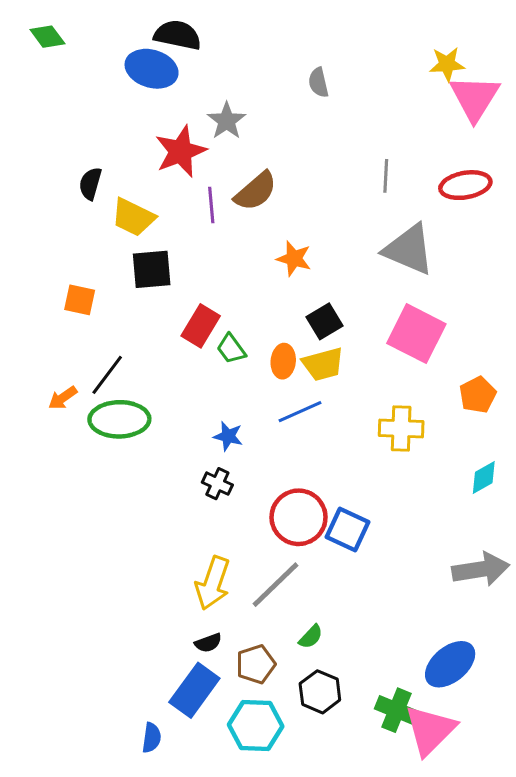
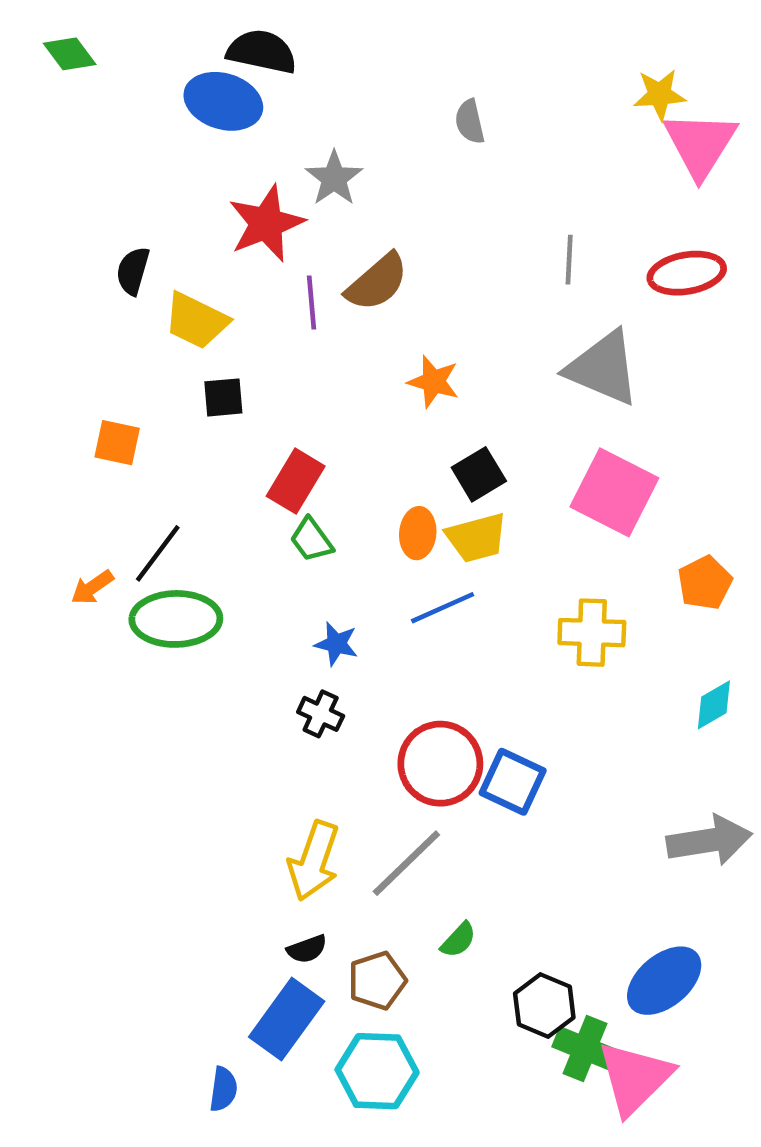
black square: (152, 269) -> (223, 397), size x0.7
green trapezoid: (231, 349) -> (311, 540), moved
black hexagon: (320, 692) -> (544, 1006), moved

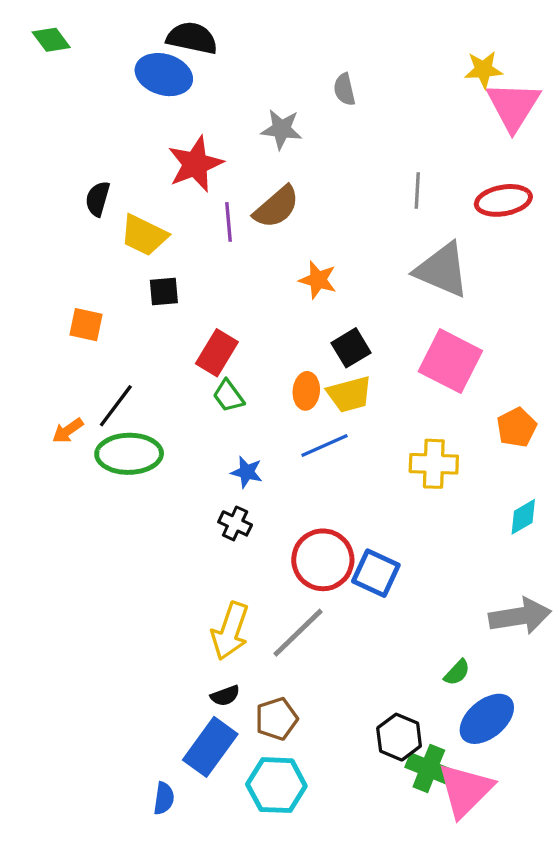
gray star: (334, 178) -> (281, 129), moved, turned -30
green semicircle: (458, 940) -> (457, 672), moved

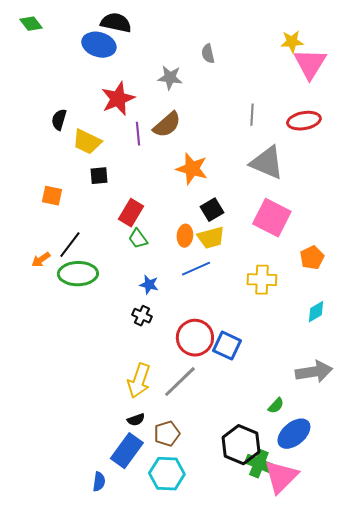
orange star: (318, 280) -> (192, 169), size x1.4
black hexagon: (399, 737) -> (241, 445), size x1.4

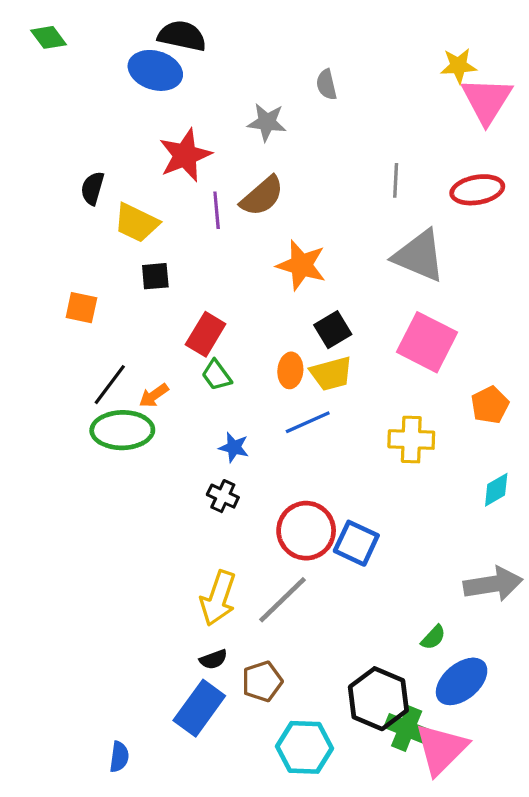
orange arrow: (41, 260) -> (154, 396), moved
cyan hexagon: (167, 474) -> (305, 747), moved
blue semicircle: (99, 482) -> (119, 757), moved

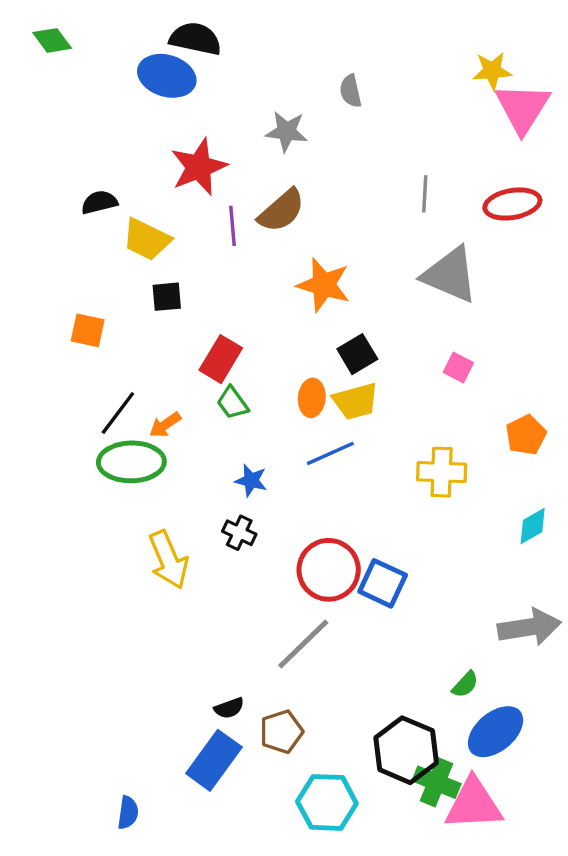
black semicircle: (92, 188) -> (99, 202), turned 60
pink square: (427, 342) -> (458, 368), size x0.5
yellow arrow: (218, 598) -> (168, 560), moved, turned -42
pink triangle: (441, 749) -> (474, 804), turned 42

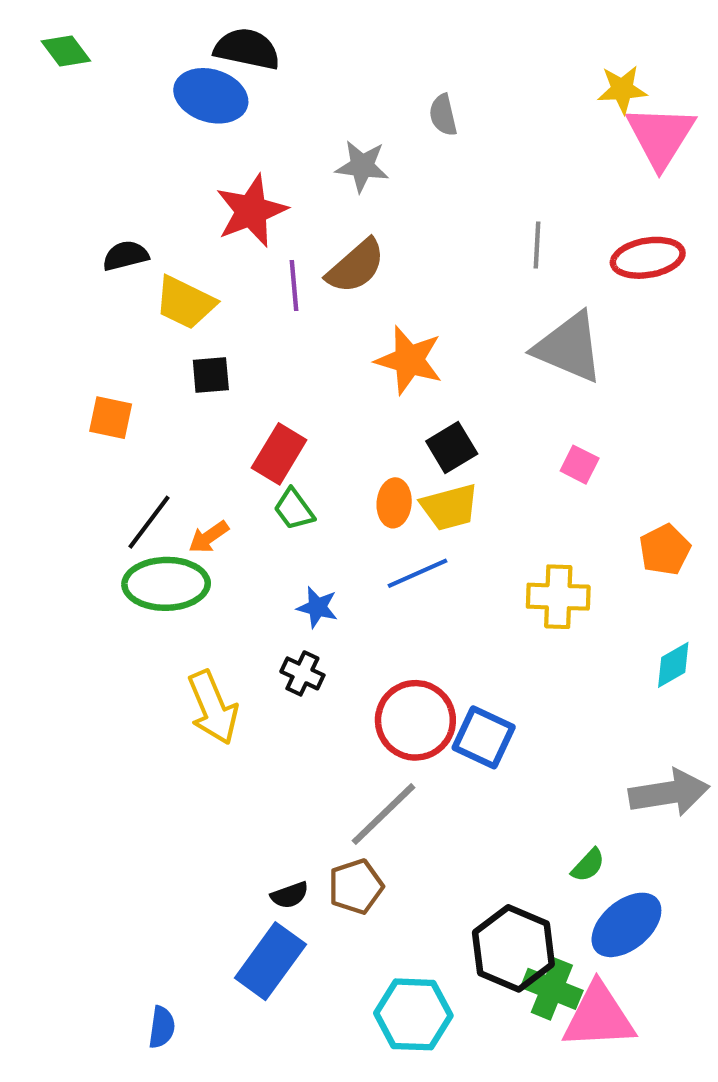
brown pentagon: (281, 732) -> (356, 887), moved

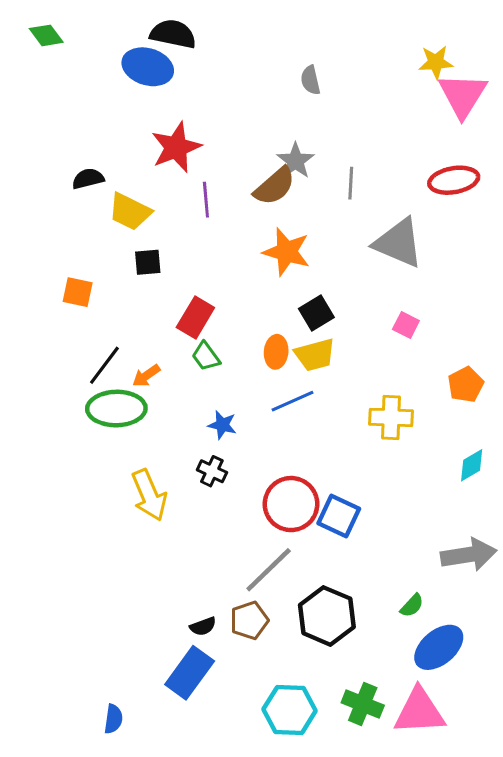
gray star: (362, 166) -> (295, 161), moved, turned 30
gray line: (537, 245) -> (351, 183), moved
brown semicircle: (356, 266) -> (275, 186), moved
black hexagon: (513, 948) -> (327, 616), moved
green cross: (552, 989) -> (363, 704), moved

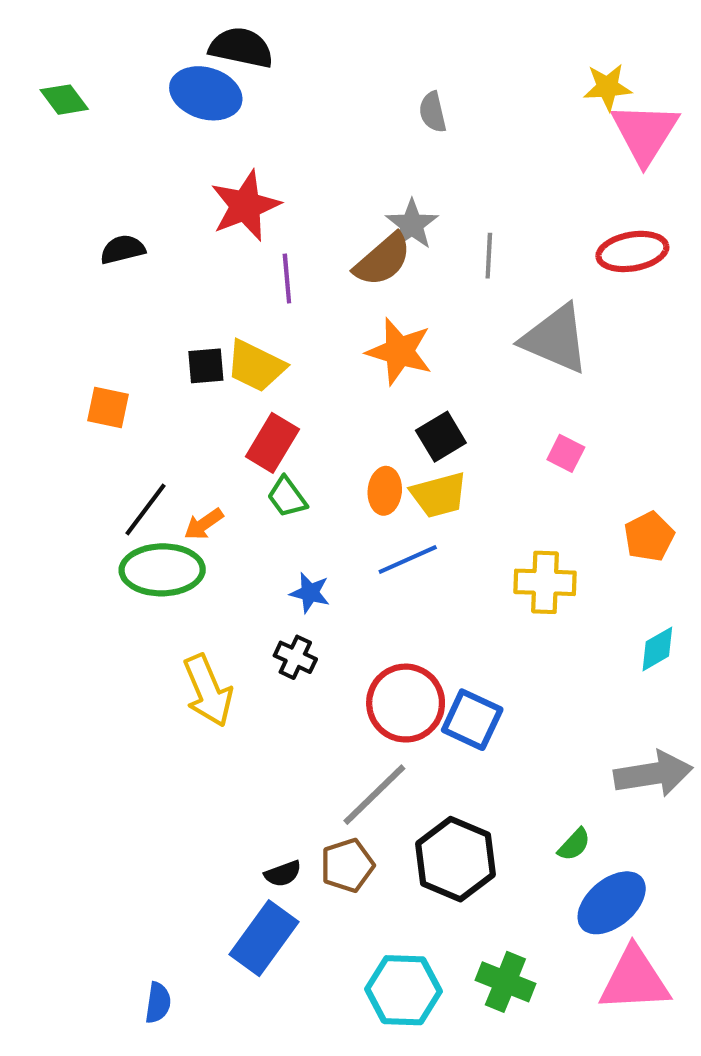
green diamond: (46, 35) -> (64, 100), moved
yellow trapezoid: (130, 212) -> (256, 366), moved
pink triangle: (419, 711) -> (634, 980), moved

